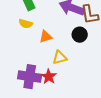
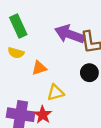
black circle: (80, 35) -> (89, 73), moved

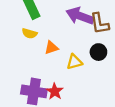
yellow triangle: (56, 93) -> (74, 62), moved

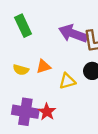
yellow semicircle: (30, 33) -> (21, 70), moved

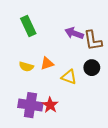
purple arrow: (73, 34) -> (74, 33), size x0.7
yellow triangle: (67, 81) -> (69, 77), turned 35

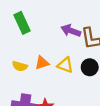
yellow triangle: (69, 77) -> (65, 65), moved

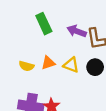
green rectangle: (22, 23) -> (44, 24), moved

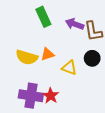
yellow triangle: (71, 65) -> (69, 68), moved
yellow semicircle: (26, 66) -> (27, 57), size x1.5

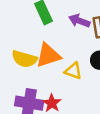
orange triangle: (48, 54) -> (48, 55), size x1.6

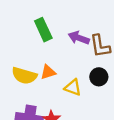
orange triangle: (48, 55) -> (48, 72), size x0.6

